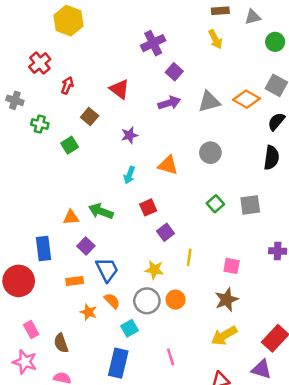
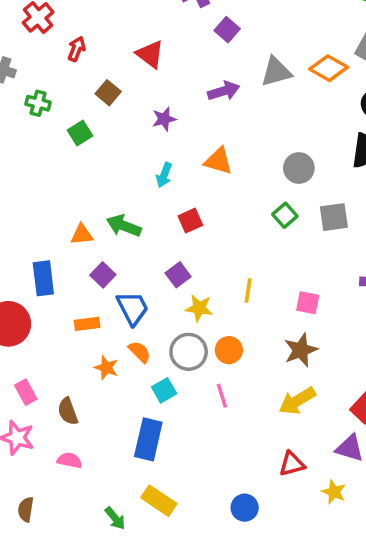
purple arrow: (169, 103) -> (224, 91), moved
gray circle: (210, 153) -> (299, 168), moved
purple square: (166, 232) -> (178, 275), moved
pink line: (171, 357) -> (222, 396), moved

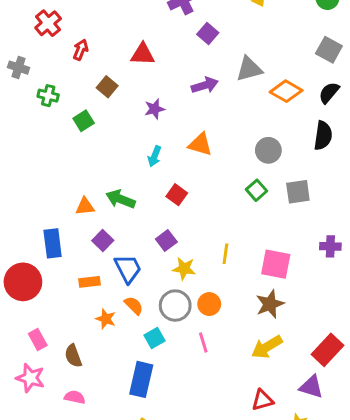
red triangle: (150, 54) -> (143, 54), turned -35
orange diamond: (329, 68) -> (286, 91), moved
red square: (190, 221) -> (177, 195), turned -30
pink square: (308, 303) -> (276, 264), size x1.5

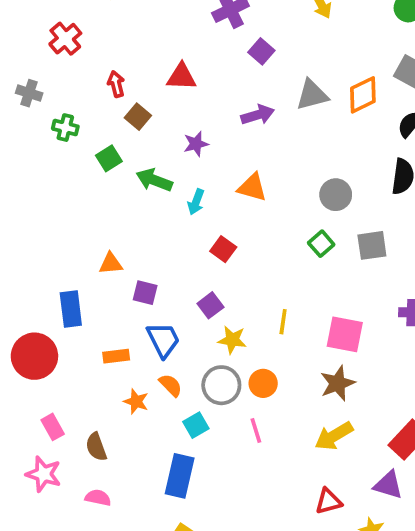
red arrow: (81, 50) -> (116, 84), moved, turned -36
orange diamond: (286, 91) -> (363, 95), moved, turned -56
green arrow: (121, 199) -> (154, 180), moved
purple square: (103, 240) -> (145, 293), moved, turned -30

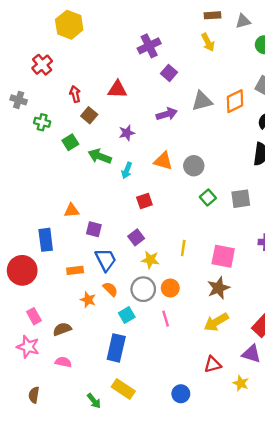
gray circle: (336, 195) -> (194, 166), moved
red square: (223, 249) -> (144, 201), turned 35
brown semicircle: (96, 447) -> (62, 329), turned 90

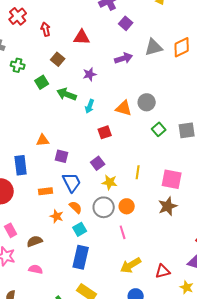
red arrow: (75, 94) -> (46, 29), moved
orange triangle: (163, 161) -> (124, 108), moved
cyan square: (127, 315) -> (80, 229), moved
yellow arrow: (216, 322) -> (131, 265), moved

